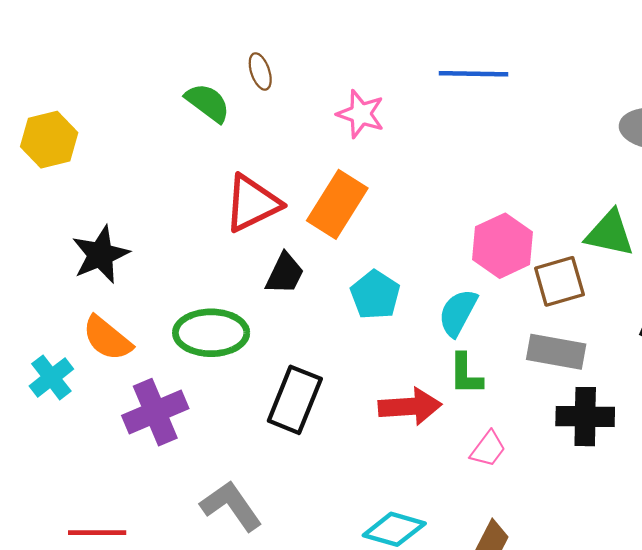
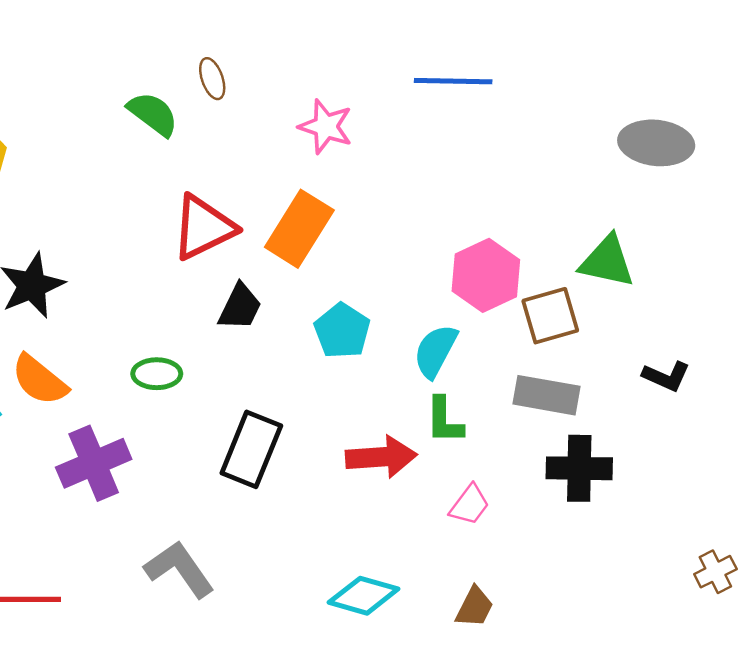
green ellipse: (211, 333) -> (157, 374), size x0.6

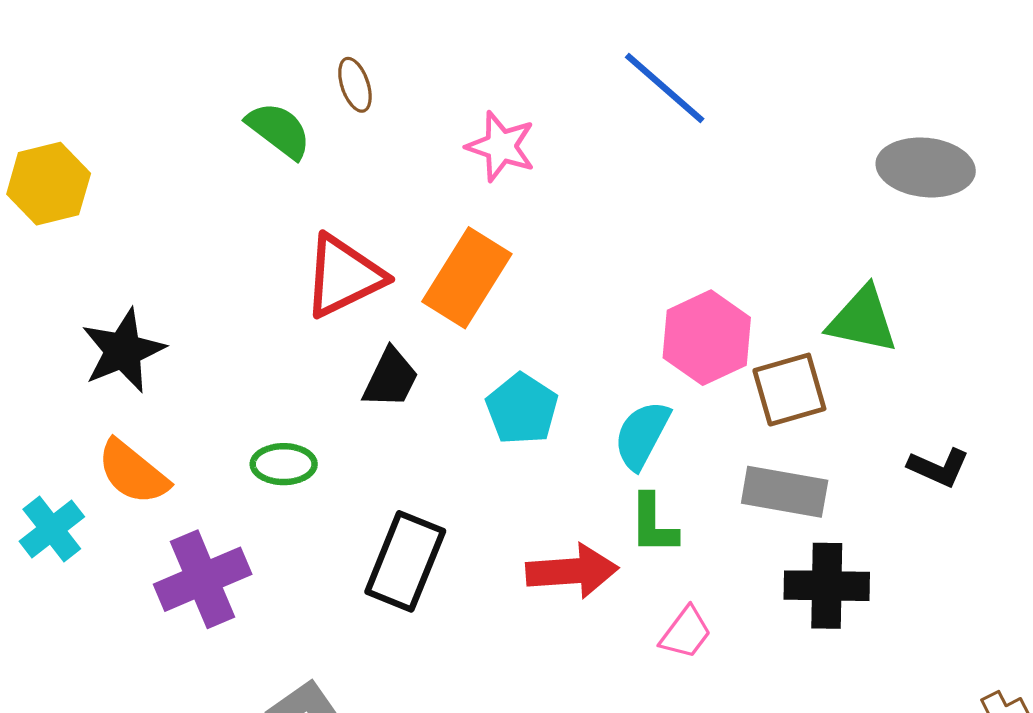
blue line: (453, 81) -> (665, 88), turned 40

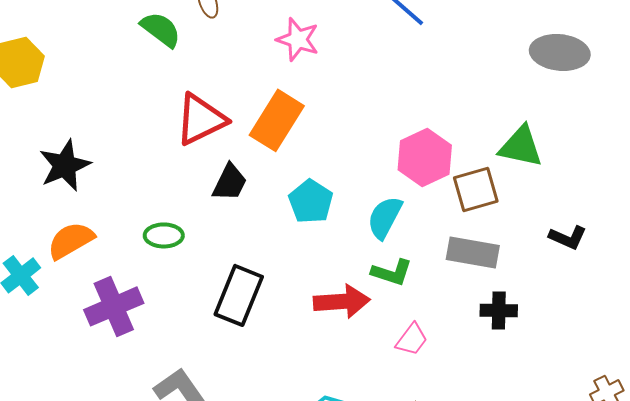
orange semicircle: (133, 472) -> (71, 240), turned 111
green L-shape: (653, 524) -> (392, 272), turned -72
black cross: (827, 586) -> (499, 310), size x0.7

